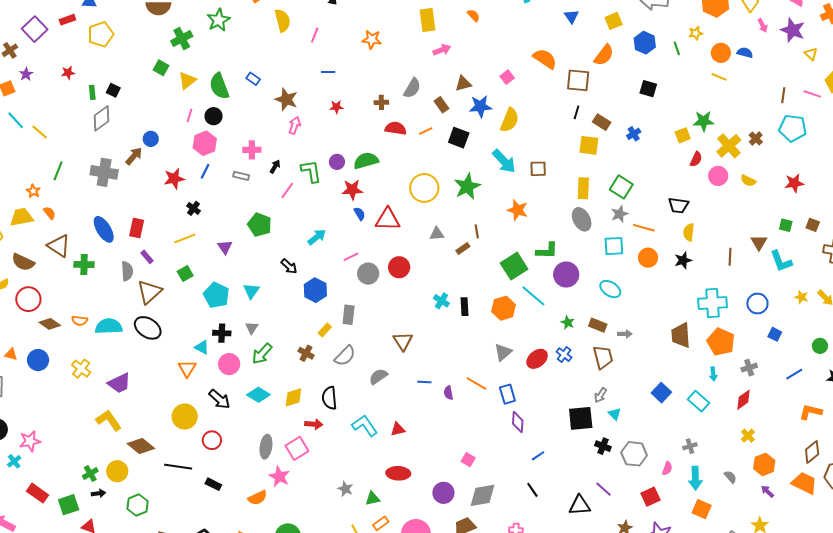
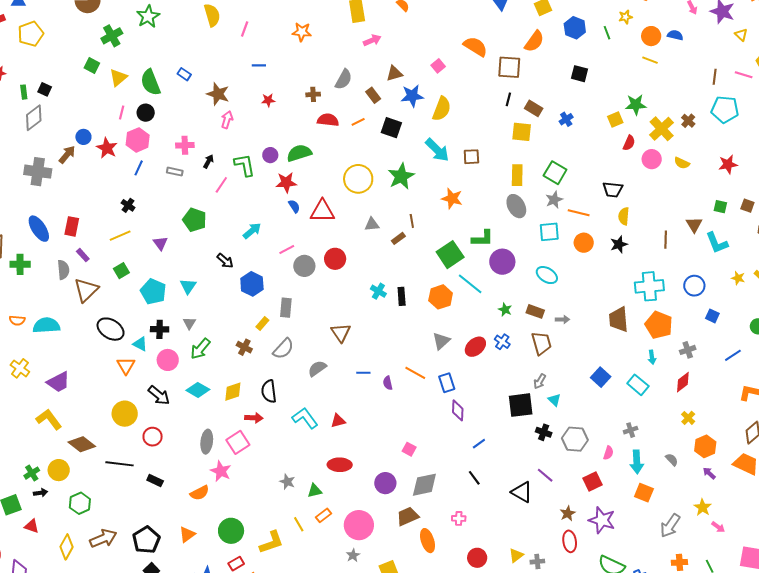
red star: (174, 179) -> (107, 148), moved, turned -30
black ellipse: (148, 328) -> (111, 329), moved
black triangle: (580, 505) -> (522, 492), turned 35

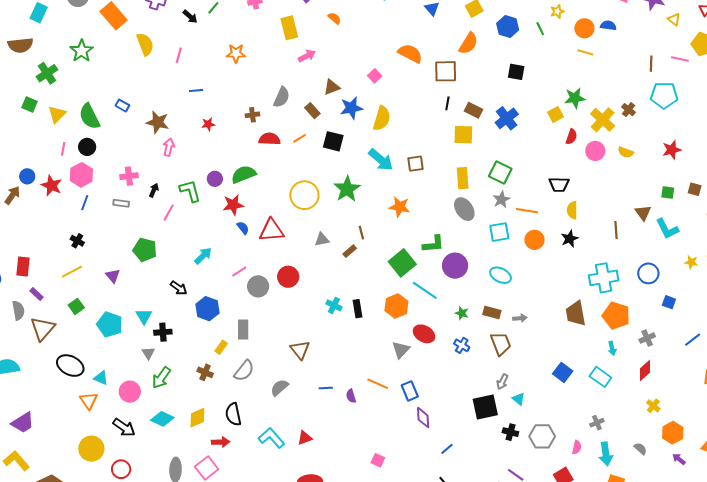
blue cross: (566, 119) -> (507, 118), size x1.6
black cross: (160, 329) -> (163, 332), moved
red ellipse: (475, 347) -> (424, 334), moved, turned 75

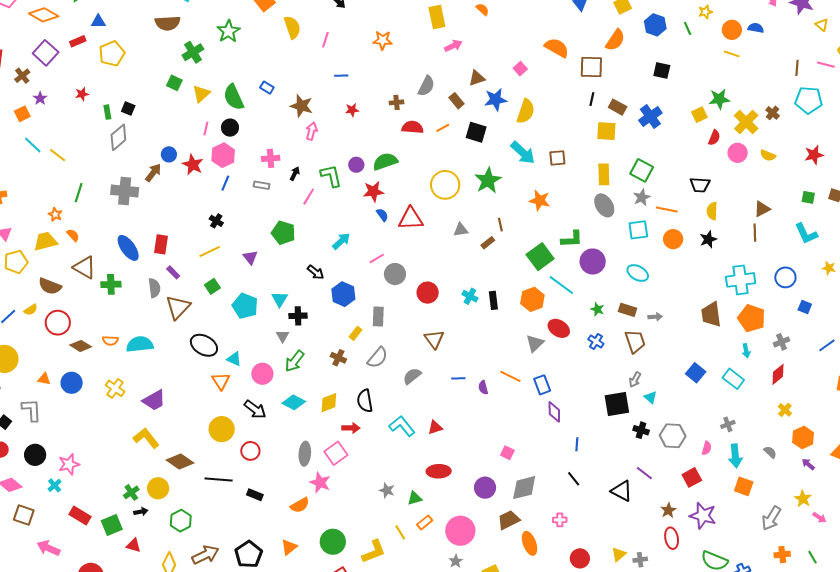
brown triangle: (643, 213) -> (762, 209), moved, turned 36
red circle: (288, 277) -> (428, 293), moved
blue line: (447, 449) -> (577, 444), turned -48

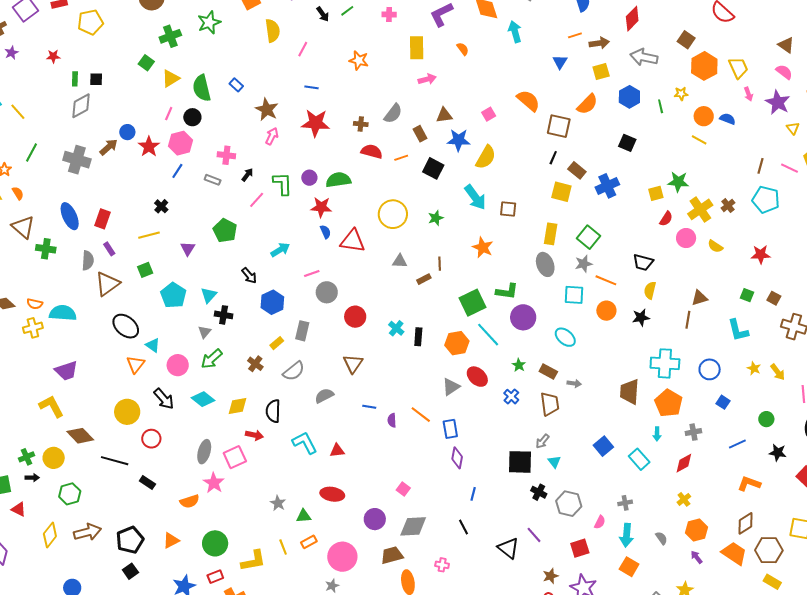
black square: (128, 108) -> (96, 79), turned -32
red star: (352, 110) -> (316, 123), size x2.0
green star: (488, 180) -> (436, 218), size x0.6
yellow cross: (115, 388) -> (33, 328), moved, turned 30

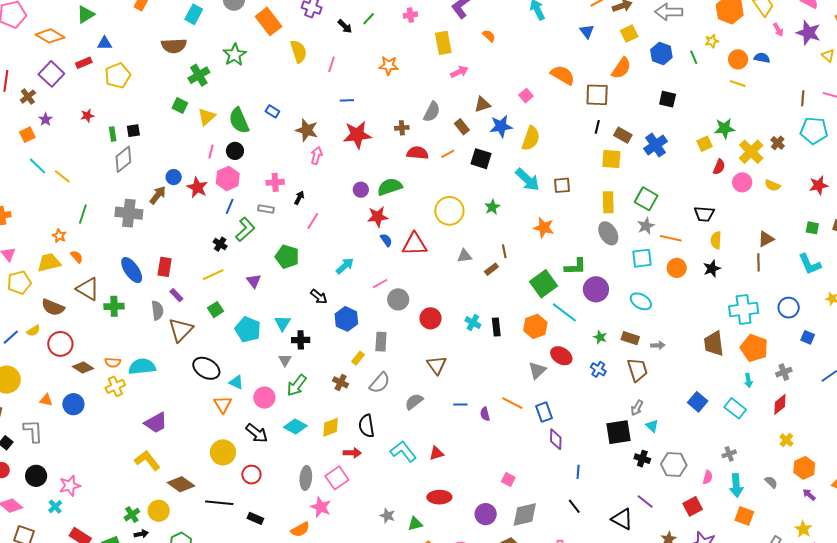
green L-shape: (283, 184) -> (245, 229), moved, turned 60

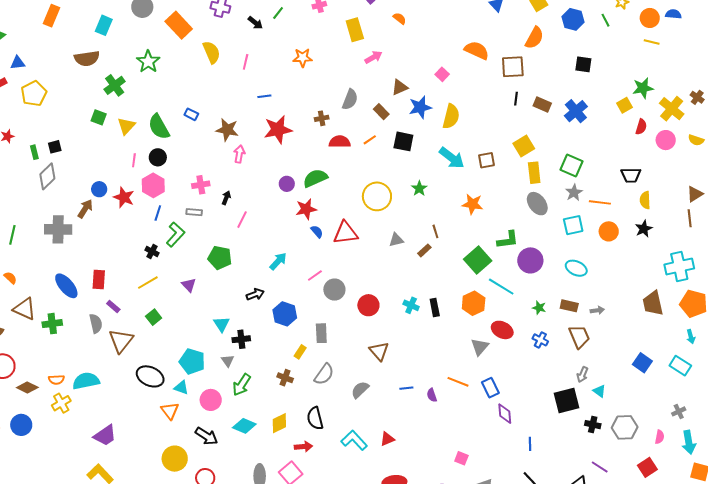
yellow square: (611, 159) -> (524, 146), moved, turned -30
black arrow: (319, 297) -> (255, 294), turned -54
cyan pentagon: (248, 329) -> (192, 361), moved

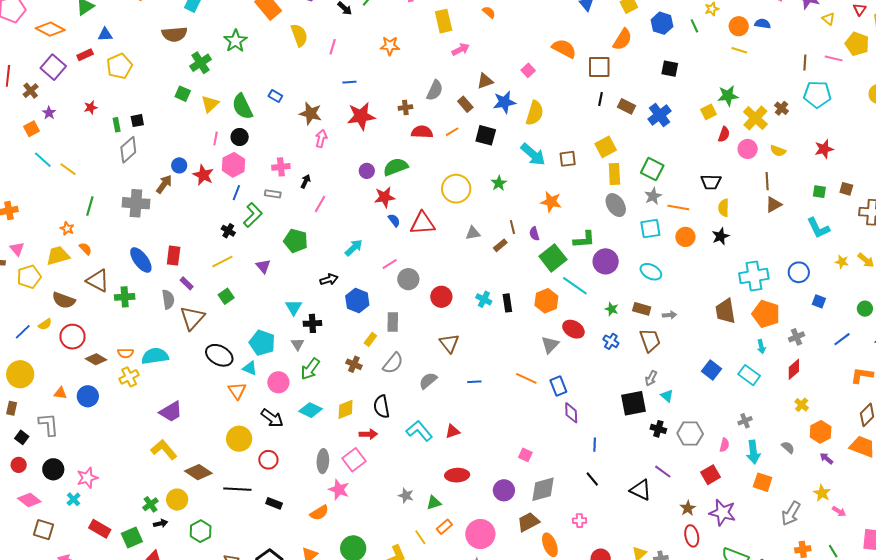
brown line: (690, 218) -> (767, 181), moved
purple semicircle: (432, 395) -> (534, 234), moved

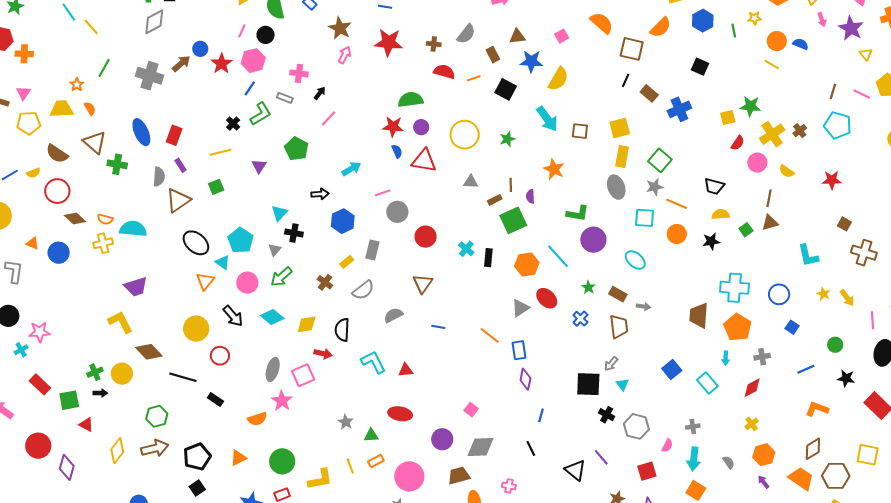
purple circle: (367, 171) -> (421, 127), moved
green square: (819, 192) -> (746, 230), moved, turned 32
yellow semicircle: (724, 208) -> (721, 214), turned 72
green square: (553, 258) -> (513, 220), moved
green hexagon: (201, 531) -> (157, 416), moved

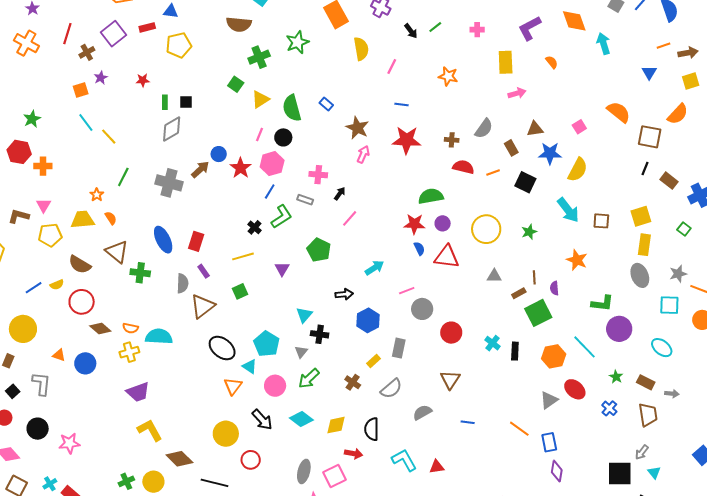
green square: (660, 160) -> (684, 229), moved, size x0.6
purple trapezoid: (136, 287) -> (138, 392), moved
cyan cross: (21, 350) -> (50, 484), moved

